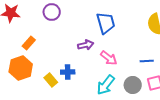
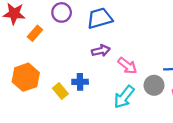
blue trapezoid: (106, 23) -> (100, 18), moved, turned -90
orange rectangle: (29, 43) -> (35, 33), moved
gray circle: (133, 85) -> (154, 85), moved

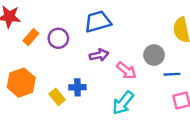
purple circle: (62, 12) -> (58, 38), moved
gray circle: (154, 85) -> (154, 55), moved

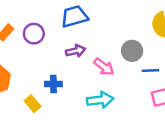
yellow rectangle: (57, 97) -> (33, 104), moved
cyan arrow: (123, 103) -> (100, 100), turned -135

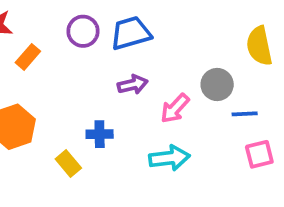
purple circle: (34, 34) -> (83, 31), moved
pink arrow: (104, 67) -> (175, 108), turned 95

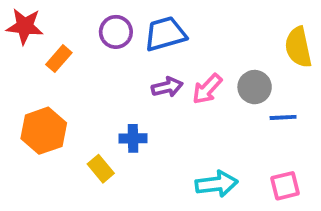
pink arrow: (175, 108) -> (207, 89), moved
pink square: (259, 154) -> (285, 186), moved
cyan arrow: (169, 158) -> (217, 184), moved

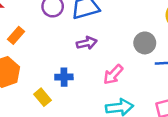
orange rectangle: (59, 59) -> (16, 35), moved
pink arrow: (207, 89) -> (113, 74), moved

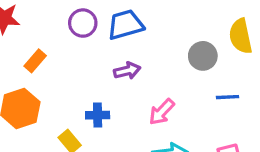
gray circle: (145, 43) -> (203, 56), moved

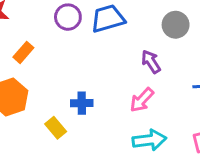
gray circle: (203, 56) -> (176, 25), moved
purple arrow: (127, 71) -> (151, 62), moved, turned -110

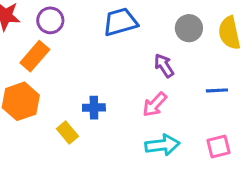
purple circle: (68, 17) -> (50, 20), moved
orange rectangle: (23, 52) -> (35, 56), size x1.4

